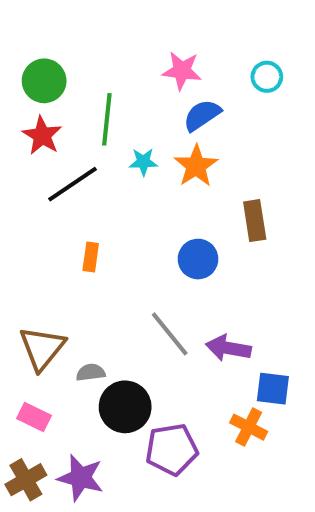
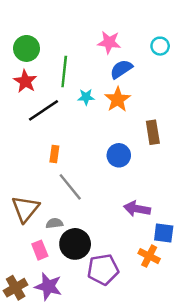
gray line: (170, 334) -> (70, 187), moved
pink rectangle: (34, 417) -> (40, 250), moved, turned 42

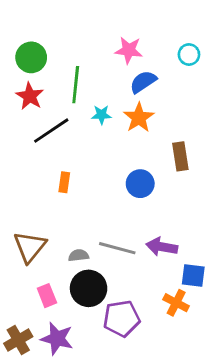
gray line: (70, 187) -> (117, 248), moved, turned -36
gray semicircle: (54, 223) -> (79, 255), moved

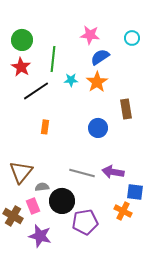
gray semicircle: (79, 255) -> (42, 187), moved
brown cross: (18, 340) -> (13, 216), moved, turned -30

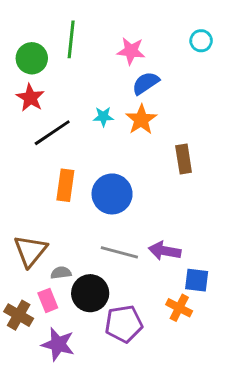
cyan circle: (132, 38) -> (201, 41), moved
green line: (53, 59) -> (71, 39), moved
orange rectangle: (45, 127) -> (65, 185), size x1.5
blue circle: (98, 128) -> (112, 194), moved, size x1.4

